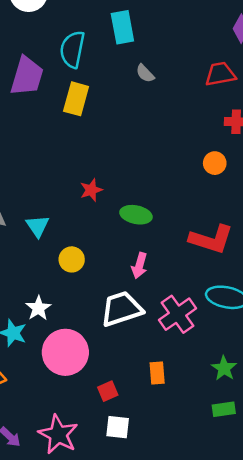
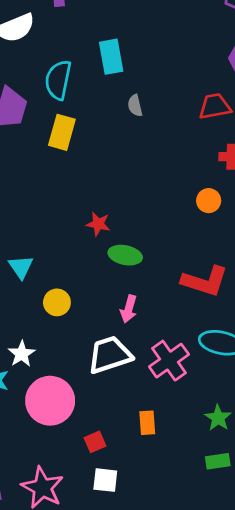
gray semicircle: (145, 73) -> (135, 106), turned 30
red star: (91, 190) -> (98, 224), moved, turned 30

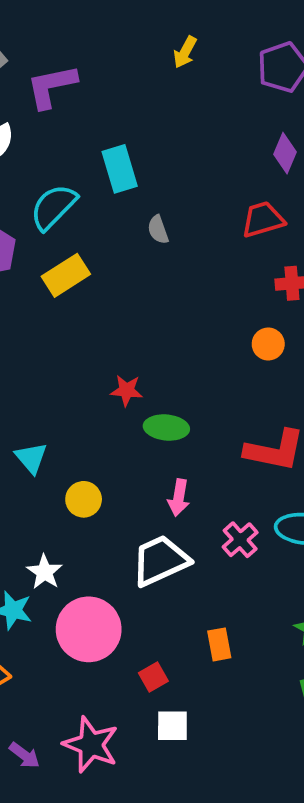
cyan semicircle: (58, 80) -> (53, 207), turned 39
yellow rectangle: (62, 132) -> (66, 275), turned 48
pink cross: (169, 361) -> (240, 540), moved, size x0.7

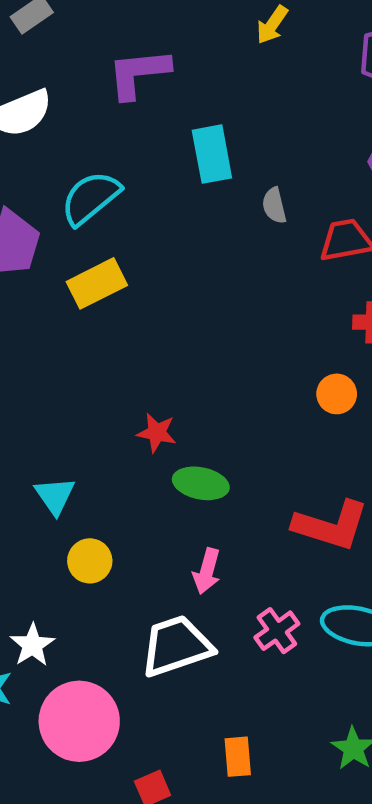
purple L-shape: (51, 86) -> (139, 73), moved
cyan rectangle: (120, 169) -> (212, 154), moved
gray semicircle: (158, 230) -> (274, 206), moved
cyan triangle: (31, 458) -> (55, 496), moved

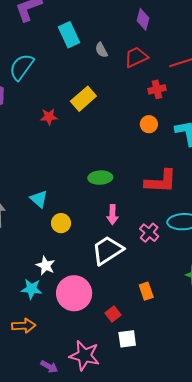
yellow rectangle: (97, 283) -> (83, 99), moved
red star: (157, 433) -> (49, 117), moved

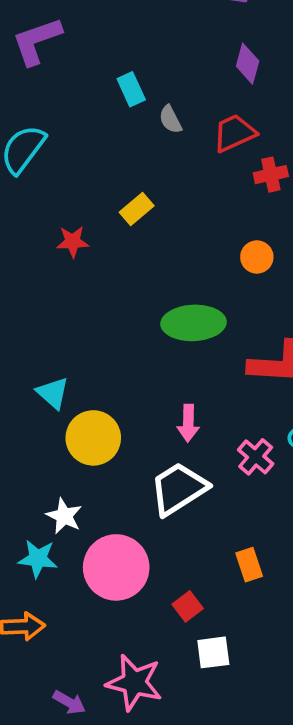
cyan rectangle: (69, 35) -> (131, 89), moved, size x0.7
red cross: (157, 89) -> (271, 175), moved
yellow rectangle: (83, 99) -> (137, 209), size x0.7
green ellipse: (100, 178) -> (194, 323), moved, size x1.4
yellow circle: (61, 223) -> (93, 438), size x1.5

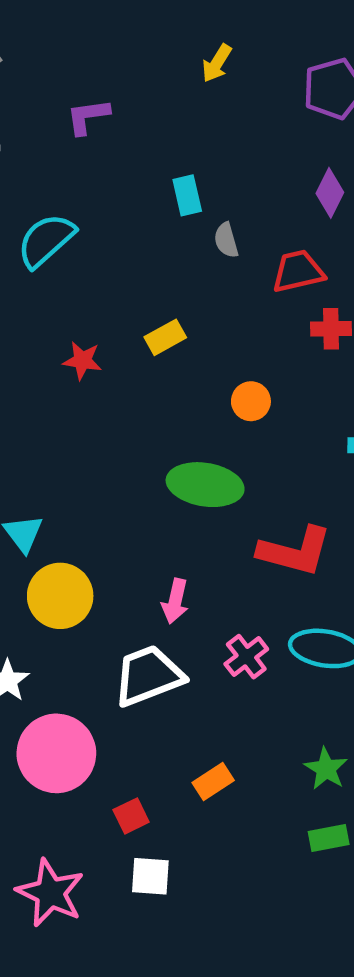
purple L-shape: (37, 41) -> (88, 116), size x0.7
orange circle: (257, 257) -> (251, 401), moved
orange rectangle: (249, 565) -> (213, 782), turned 64

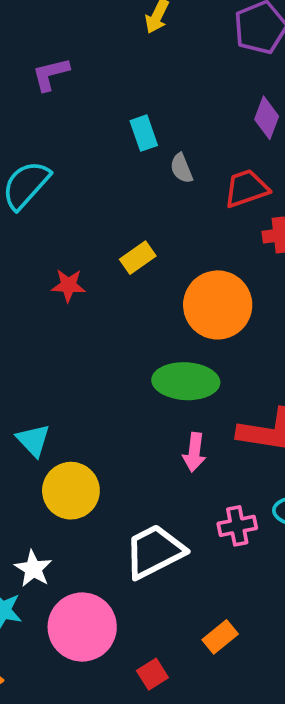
orange circle: (251, 401) -> (218, 305), size x2.0
pink arrow: (175, 601) -> (194, 452), moved
pink cross: (246, 657) -> (237, 526), turned 33

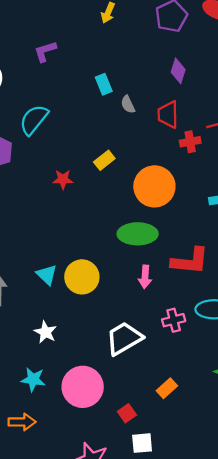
red trapezoid: (246, 188) -> (168, 115), turned -68
yellow circle: (71, 491) -> (82, 277), moved
white star: (33, 569) -> (45, 332), moved

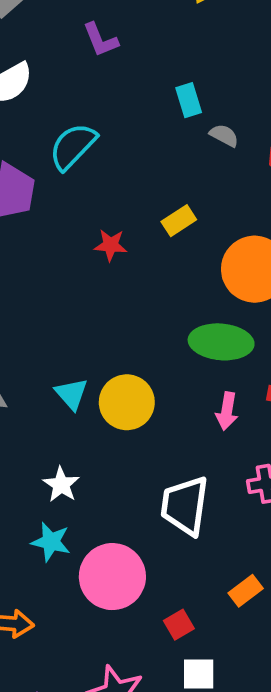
purple L-shape: (45, 51) -> (100, 40), turned -100
gray semicircle: (128, 104) -> (224, 135), turned 138
white trapezoid: (124, 338) -> (185, 506), turned -57
cyan star: (33, 379) -> (51, 542), moved

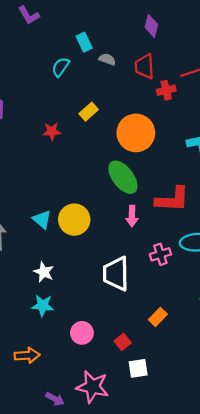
cyan semicircle: (73, 146) -> (61, 67), moved, size x0.7
green ellipse: (221, 342) -> (123, 177), turned 56
pink circle: (112, 577) -> (82, 333), moved, size x0.6

